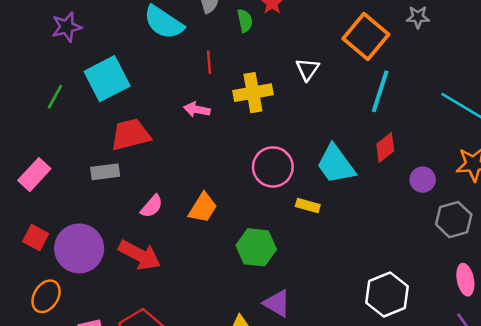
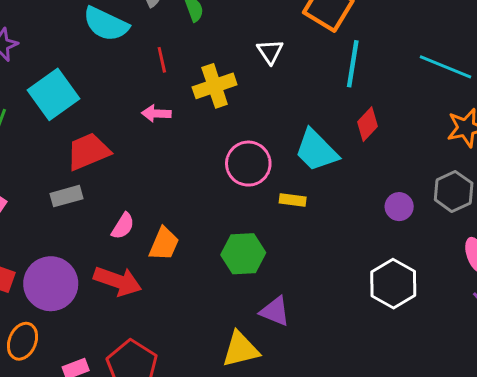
purple circle: (423, 180) -> (399, 207), moved
orange trapezoid: (203, 208) -> (164, 244), moved

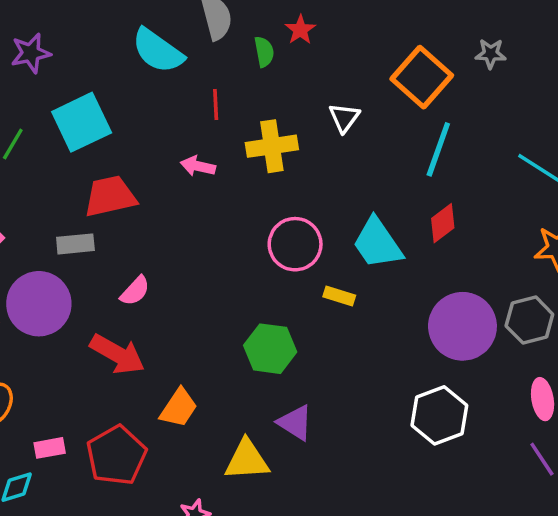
purple circle: (399, 207) -> (462, 326), size x2.0
orange trapezoid: (164, 244) -> (179, 408), moved
purple circle: (51, 284) -> (39, 304), moved

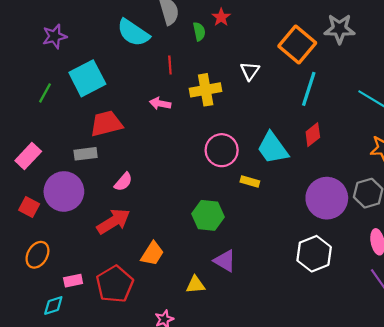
gray star: (491, 54) -> (339, 29), size x1.6
red arrow: (117, 354) -> (113, 221), turned -60
yellow triangle: (247, 460) -> (195, 285), size x0.7

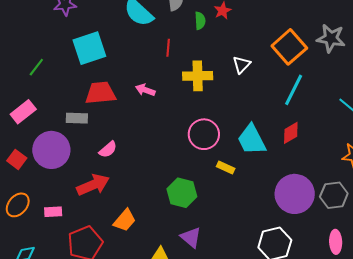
green line: (45, 93) -> (36, 67), moved
pink arrow: (160, 103) -> (145, 90), moved
pink rectangle: (73, 281) -> (53, 212), moved

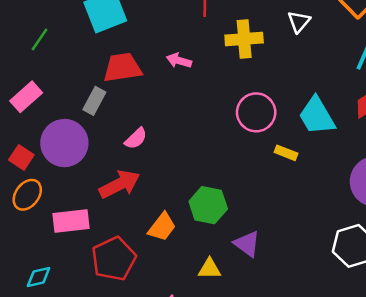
gray rectangle: (77, 118) -> (94, 101), turned -60
green hexagon: (182, 193) -> (208, 205), moved
orange ellipse: (18, 205) -> (27, 195), moved
pink rectangle: (53, 212) -> (71, 221), size x1.6

